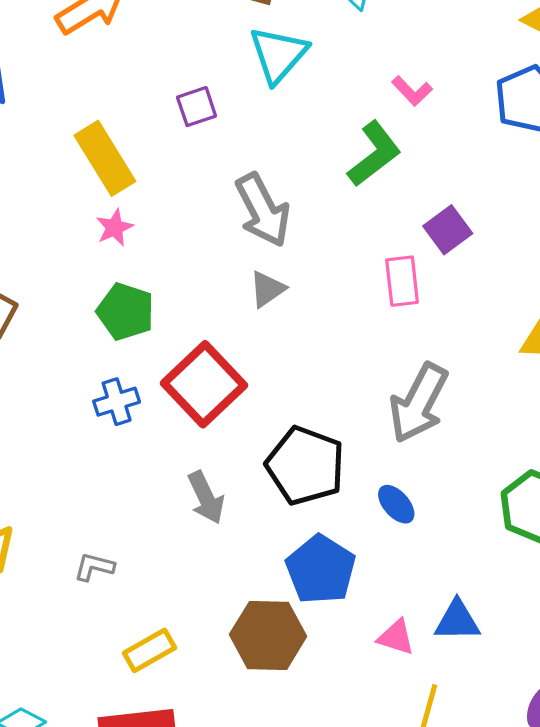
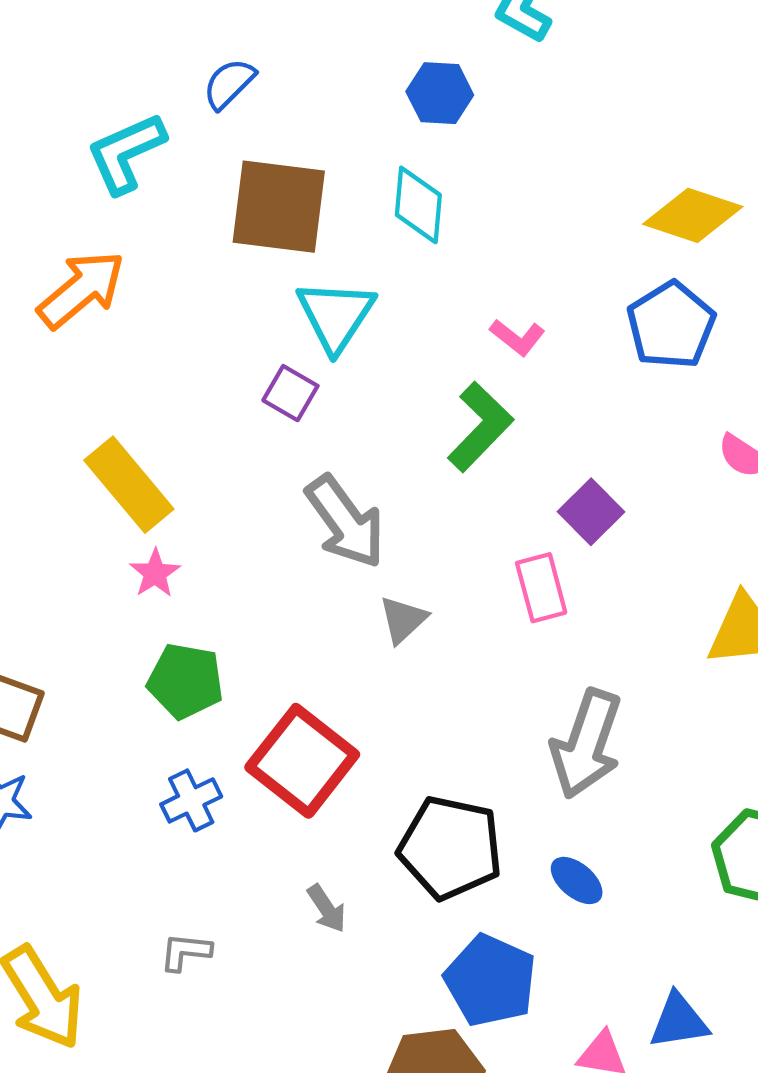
purple square: (197, 107) -> (290, 393), moved, turned -33
gray triangle: (267, 289) -> (403, 620), moved
gray arrow: (206, 498) -> (327, 909), size x0.7
gray L-shape: (94, 567) -> (185, 952), moved

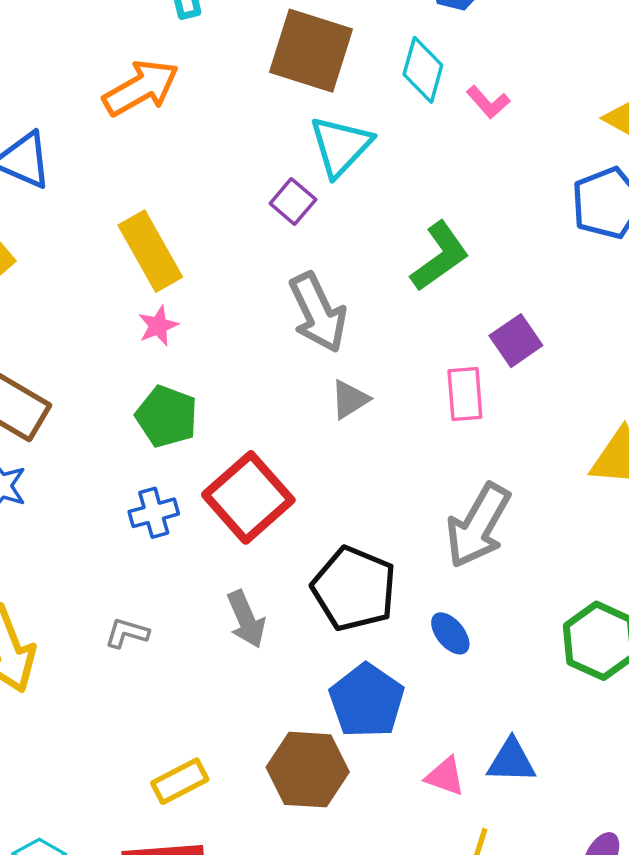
pink L-shape: (517, 337) -> (488, 102), moved
gray arrow: (327, 909) -> (246, 619), size x1.4

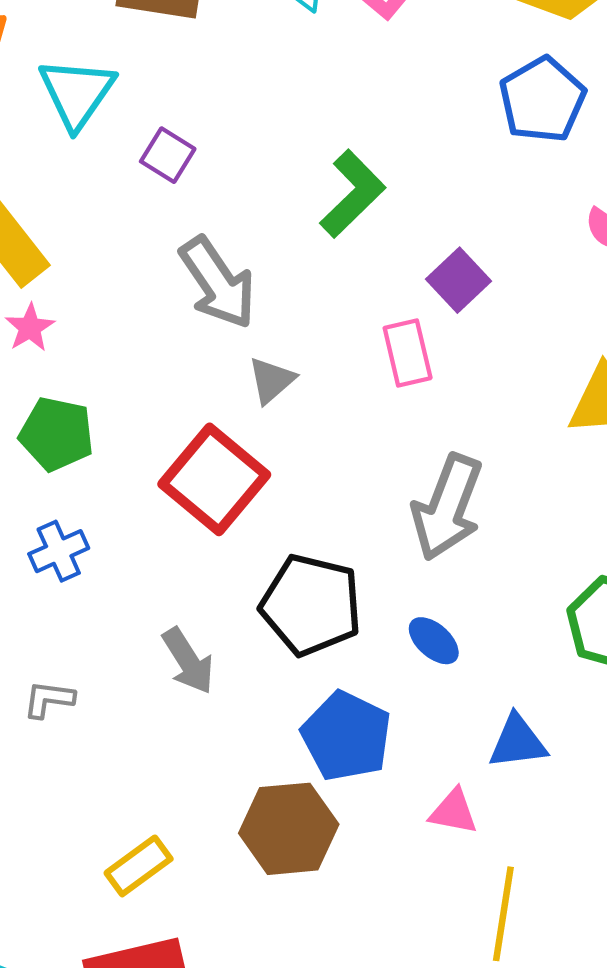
cyan triangle: (340, 146) -> (77, 93), moved
red square: (248, 497) -> (214, 479), moved
blue triangle: (511, 761) -> (518, 742), moved

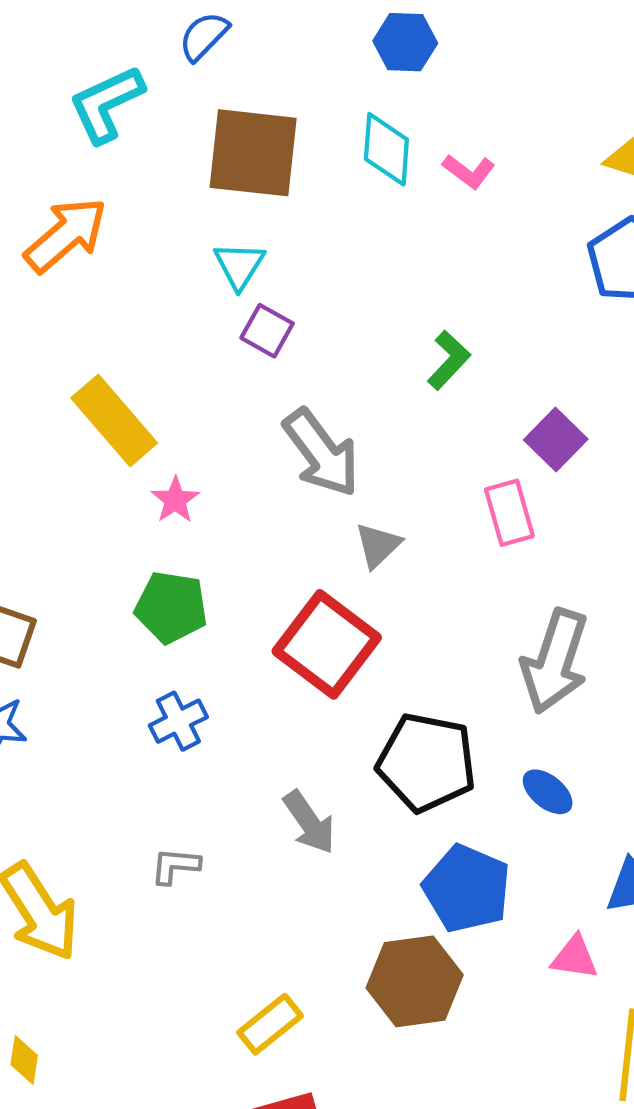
cyan triangle: (77, 93) -> (239, 265), moved, size x0.7
green L-shape: (353, 194) -> (449, 360), size x0.7
pink star: (30, 328) -> (175, 500), moved

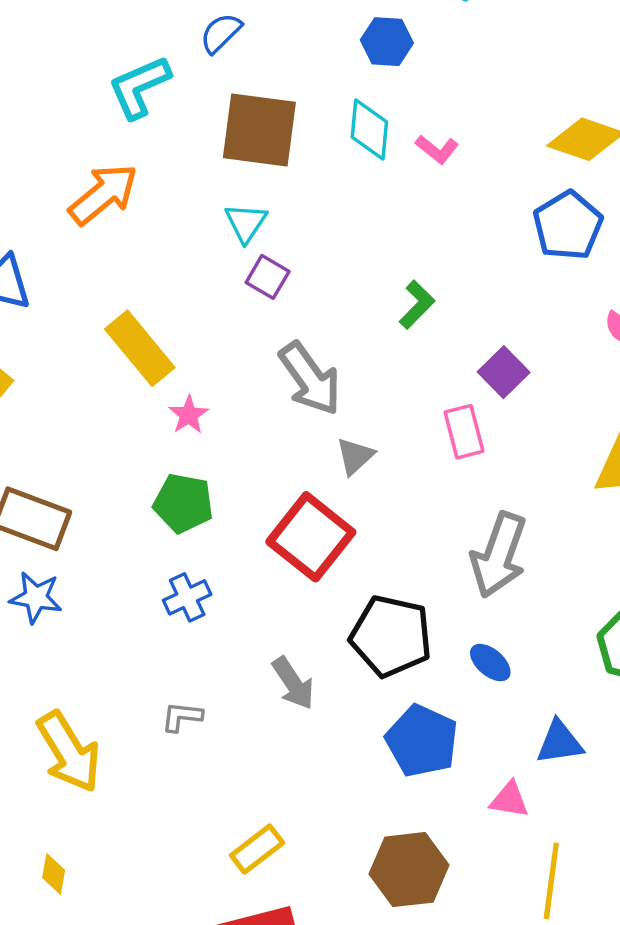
brown hexagon: (415, 981) -> (409, 870), moved

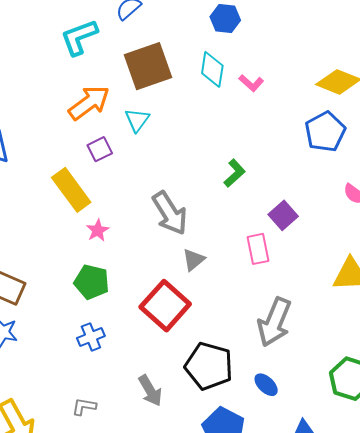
brown square: (259, 130) -> (148, 66), turned -30
orange arrow: (103, 194) -> (89, 103), moved
purple square: (268, 277) -> (100, 149), moved, turned 30

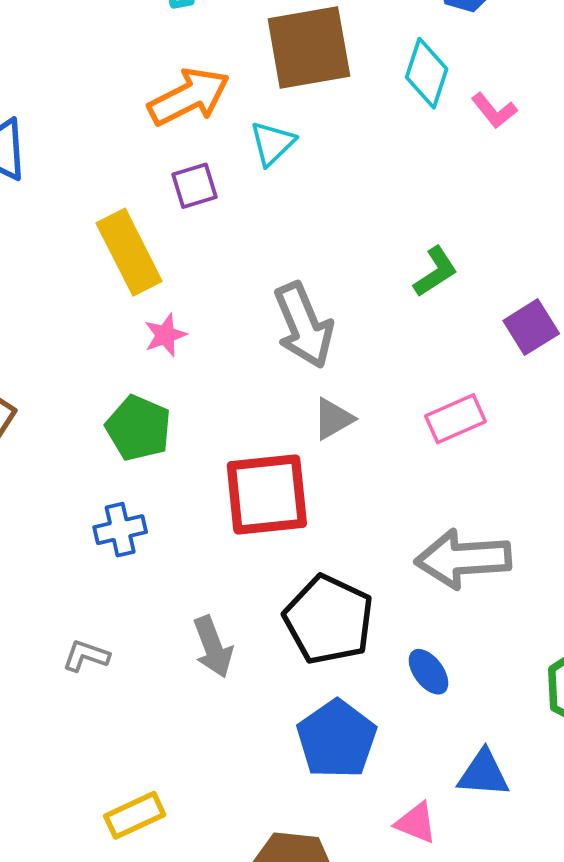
purple square: (283, 215) -> (531, 327), moved
pink rectangle: (258, 249) -> (456, 419), turned 68
red square: (165, 306) -> (267, 495), turned 33
gray arrow: (274, 322) -> (463, 559), turned 54

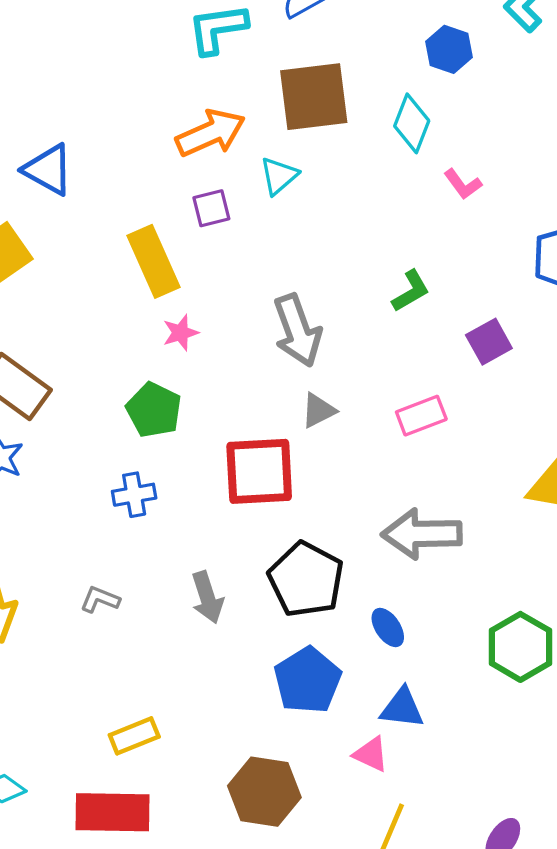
pink L-shape: (494, 111) -> (463, 184), moved
blue triangle: (483, 774) -> (402, 708), moved

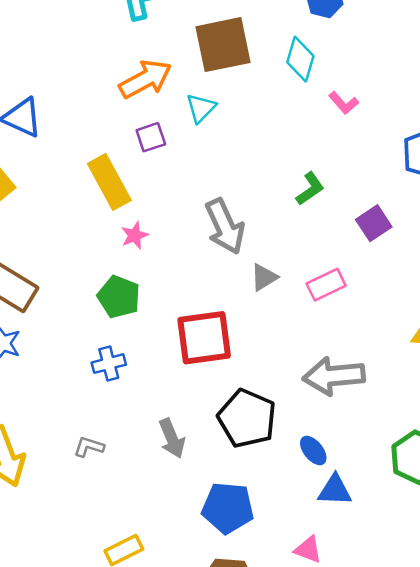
gray triangle: (318, 410) -> (264, 277), moved
blue pentagon: (308, 680) -> (228, 508), moved, turned -30
blue triangle: (402, 708) -> (335, 490), moved

